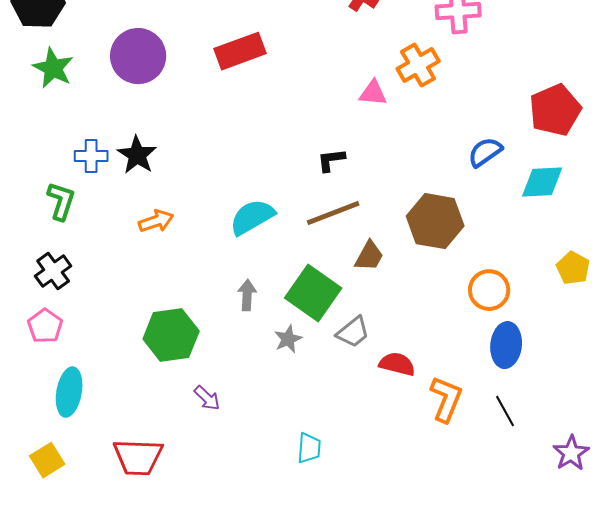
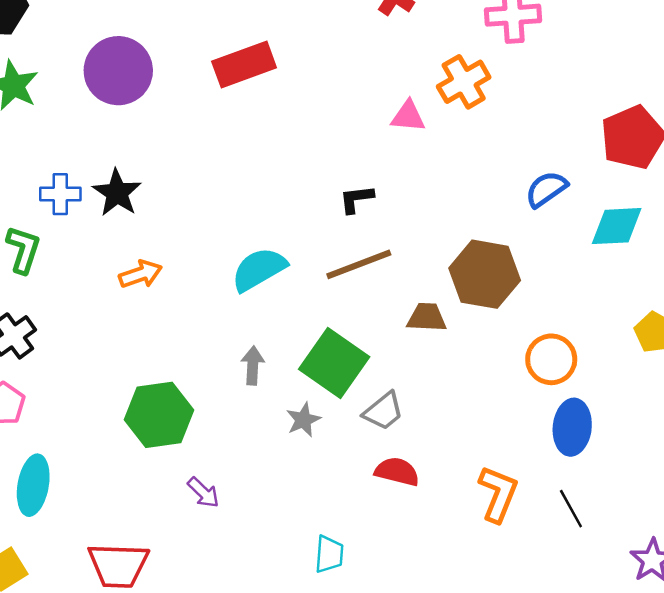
brown trapezoid: (369, 256) -> (427, 317), moved, turned -116
red semicircle: (397, 364) -> (397, 472), moved

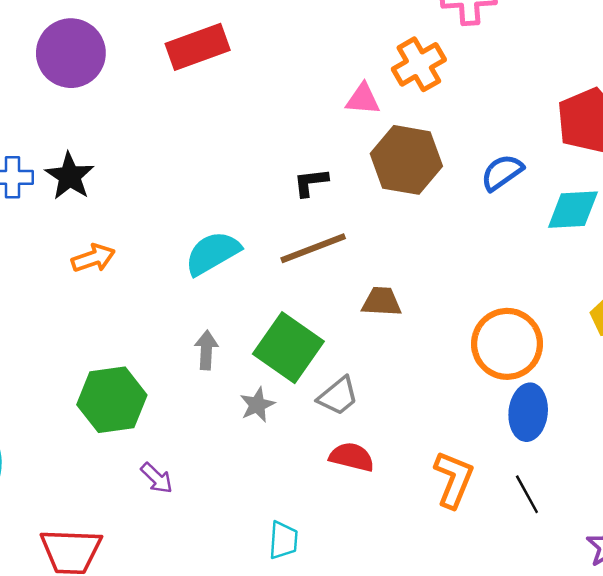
brown hexagon: (485, 274) -> (406, 160), moved
orange circle: (551, 359) -> (507, 344), size x1.4

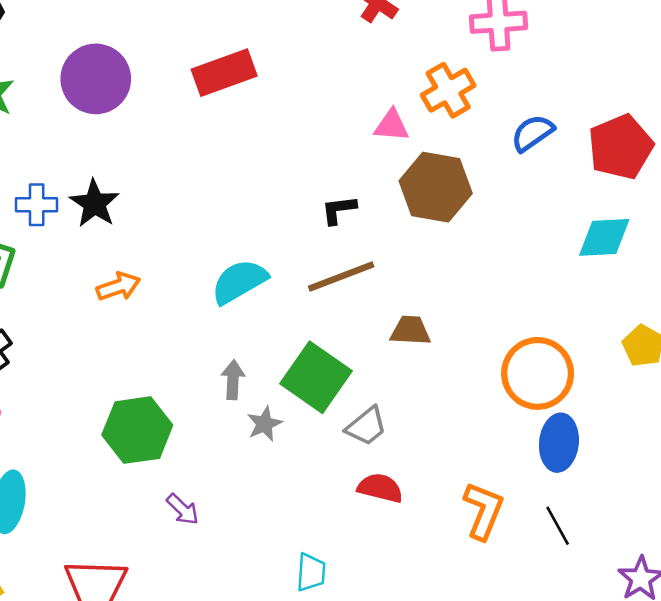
blue semicircle: (502, 172) -> (533, 133), moved
gray star: (257, 405) -> (264, 424), moved

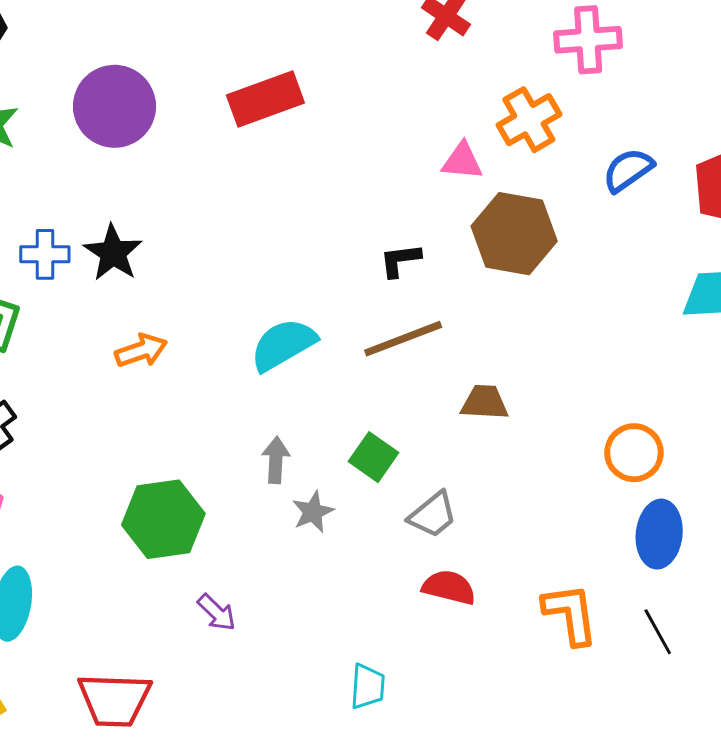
orange circle: (538, 373) -> (634, 453), size x0.7
green square: (316, 377) -> (373, 457), size x0.6
orange L-shape: (483, 511) -> (570, 614), turned -30

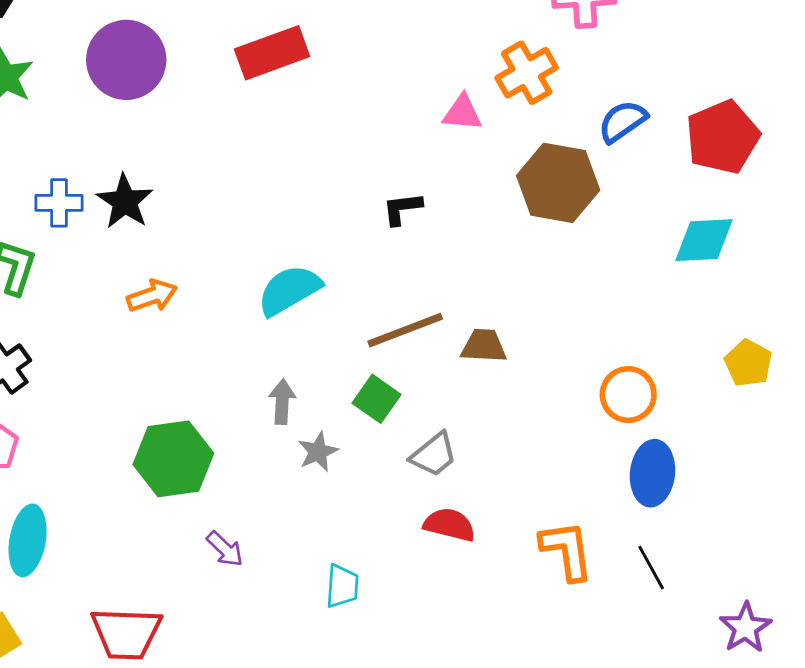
brown hexagon: (514, 234) -> (558, 183), moved
brown line: (403, 339) -> (405, 330), moved
cyan trapezoid: (368, 686) -> (342, 586), moved

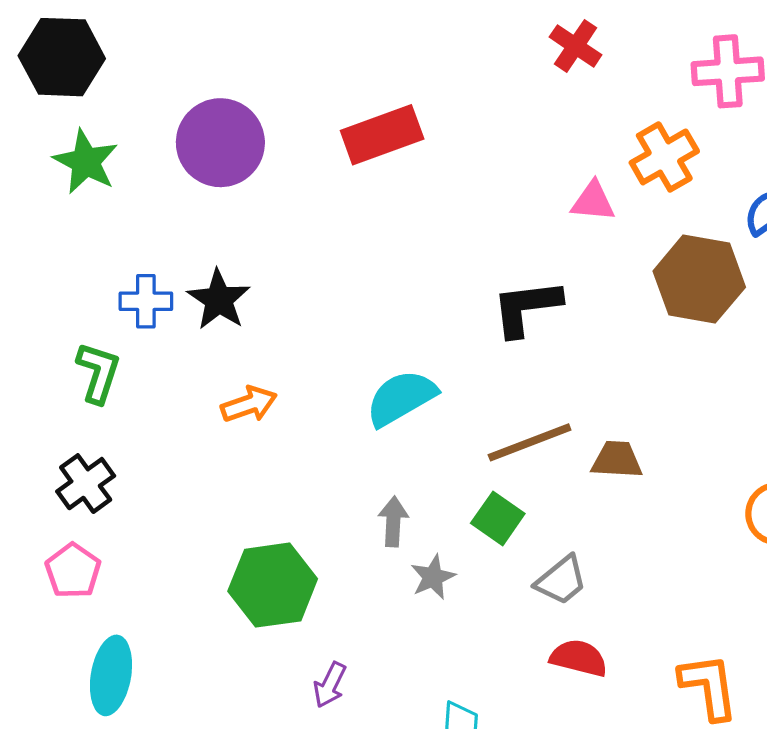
black L-shape: (402, 209) -> (526, 308), size x1.6
purple arrow: (225, 549) -> (330, 685), turned 72

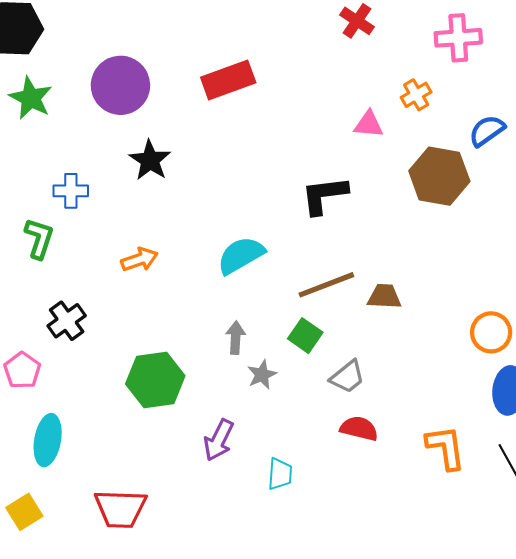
orange cross: (664, 157) -> (416, 95), size x0.7
black star: (219, 300) -> (150, 160), moved
black cross: (86, 484) -> (67, 321), moved
purple arrow: (330, 685) -> (219, 440), moved, size x1.4

